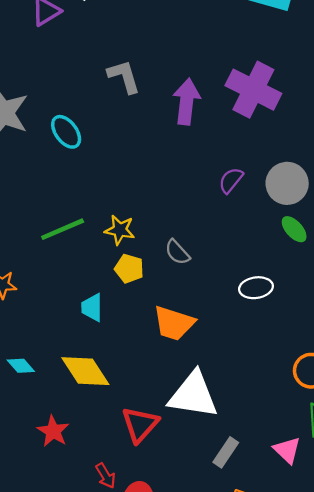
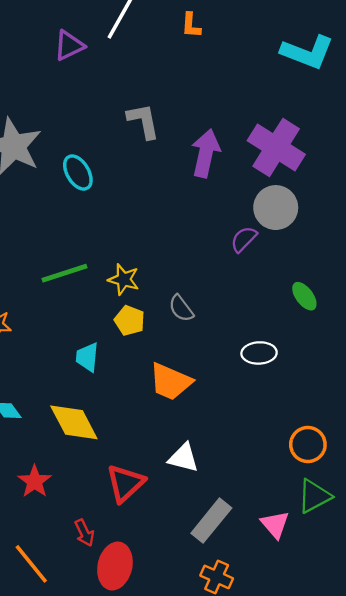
gray circle: (287, 183) -> (276, 208), moved
white triangle: (193, 395) -> (183, 458), size x0.6
gray rectangle: (226, 452) -> (211, 521), size x1.4

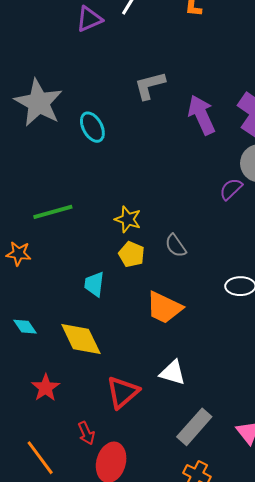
gray L-shape: (143, 121) -> (150, 85), turned -96
purple arrow: (206, 153) -> (202, 115), turned -39
green line: (65, 273) -> (53, 212), moved

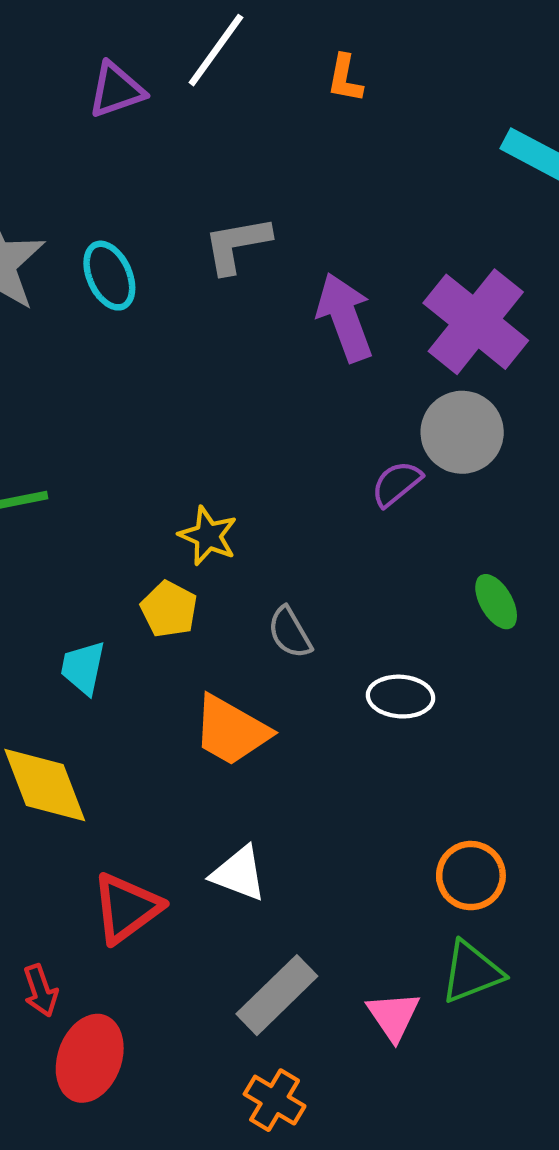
cyan ellipse: (92, 127) -> (109, 276), moved
yellow star: (128, 219) -> (208, 536), moved
gray semicircle: (176, 246) -> (290, 632), moved

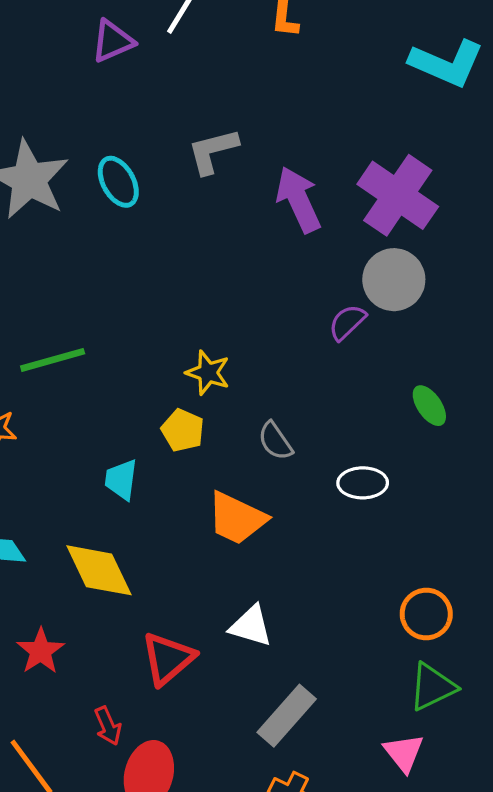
pink triangle: (393, 1016) -> (404, 753), moved

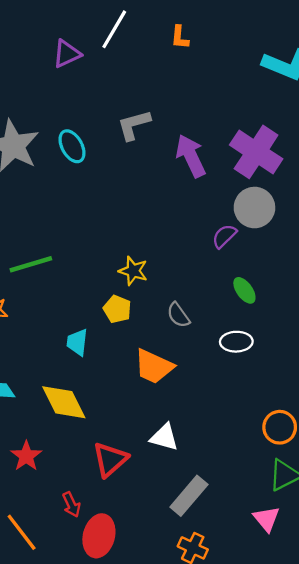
green ellipse: (429, 406) -> (244, 290), moved

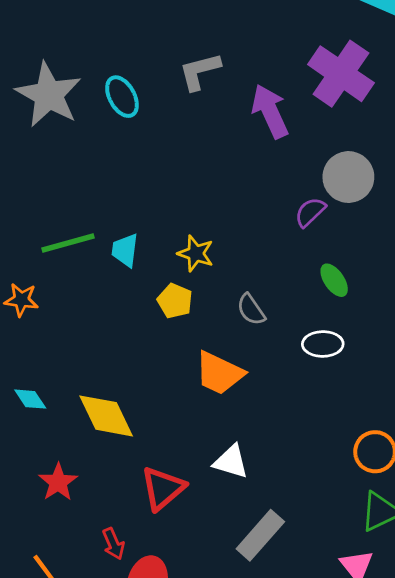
purple cross: (256, 152) -> (341, 74), moved
cyan trapezoid: (77, 342) -> (125, 250), moved

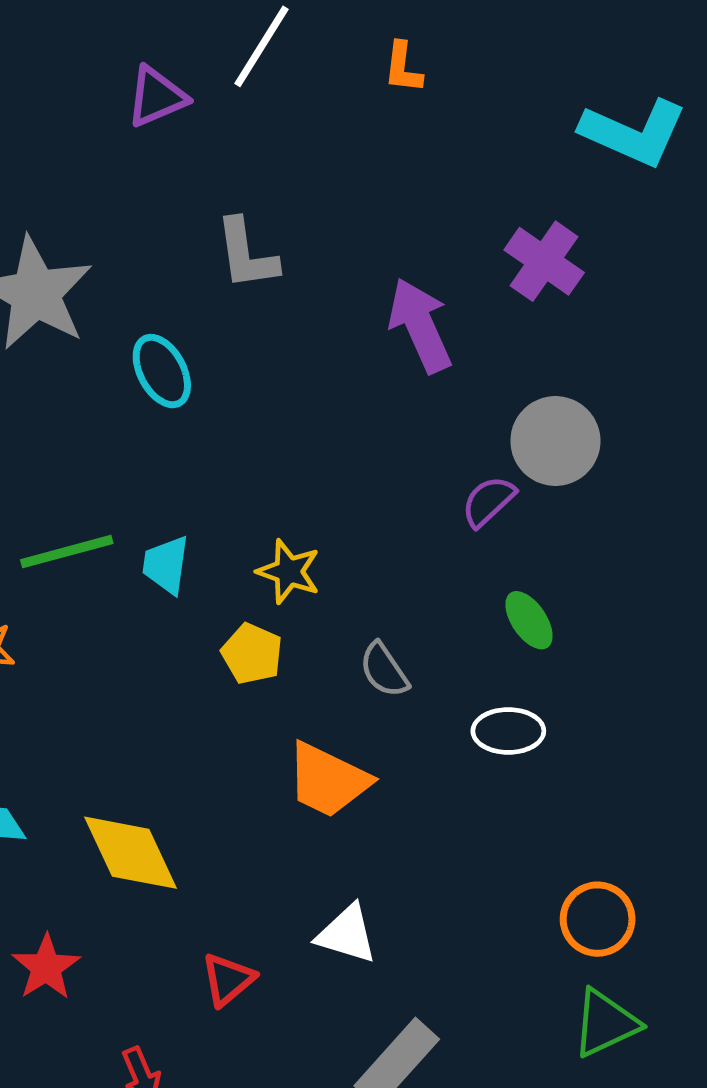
gray L-shape: (200, 71) -> (246, 254), moved, turned -84
purple cross: (341, 74) -> (544, 261), size x0.7
cyan ellipse: (122, 97) -> (162, 371), moved
red triangle: (163, 488) -> (228, 979), size x0.7

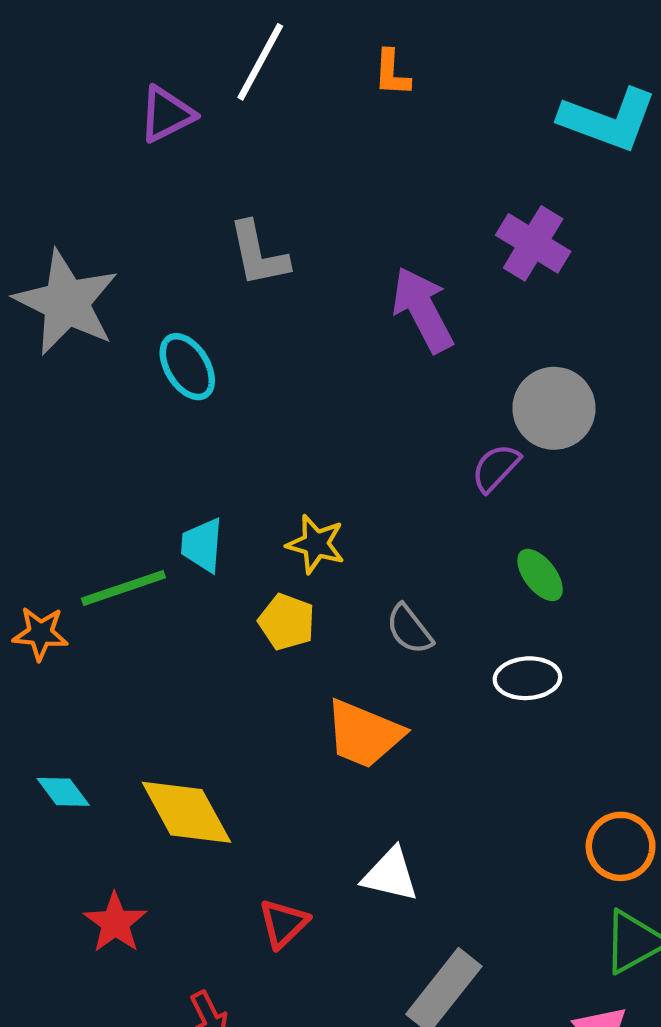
green line: (67, 552) -> (123, 588), moved

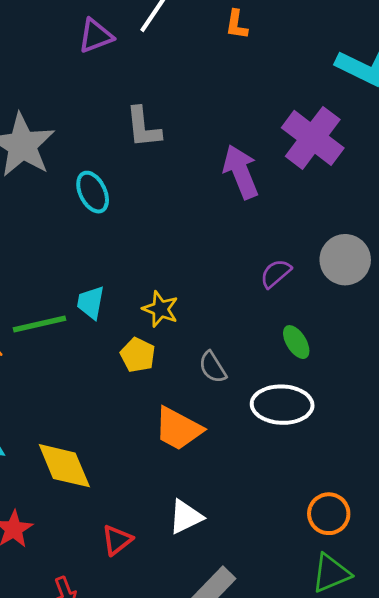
purple cross: (533, 243) -> (313, 138), size x1.4
gray circle: (554, 408) -> (345, 260), moved
white ellipse: (527, 678) -> (282, 405), size x1.5
white triangle: (390, 875) -> (186, 517), turned -45

